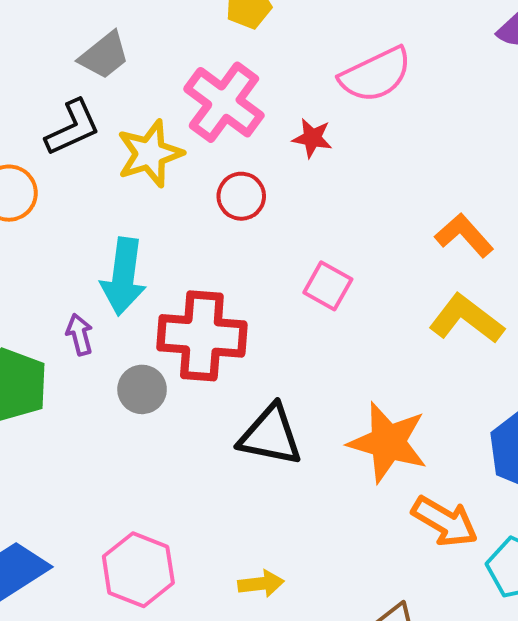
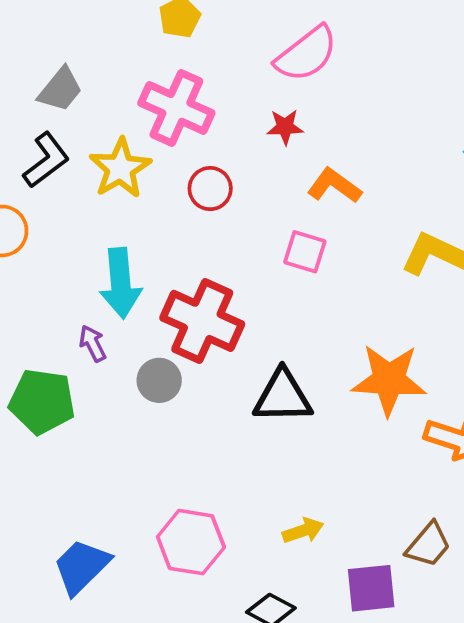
red star: (312, 138) -> (285, 127), moved
orange L-shape: (464, 235) -> (334, 186), moved
red cross: (202, 336) -> (202, 321), turned 32

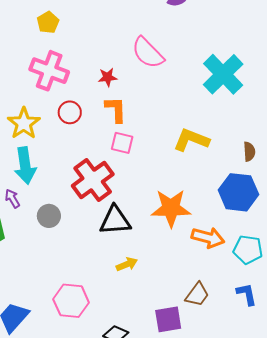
pink semicircle: (306, 54) -> (148, 53), moved, turned 87
yellow star: (120, 168) -> (24, 123), moved
orange L-shape: (334, 186) -> (116, 109), moved, turned 56
red cross: (202, 321) -> (93, 180), moved, turned 33
yellow arrow: (303, 531) -> (127, 264), moved

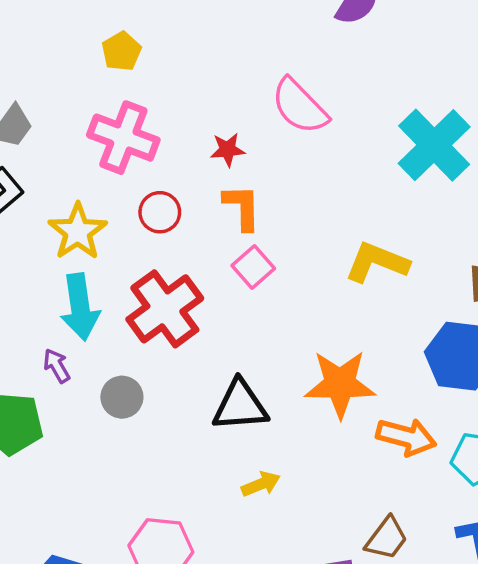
pink square: (122, 143) -> (253, 267), turned 35
red cross: (93, 180) -> (165, 309), moved

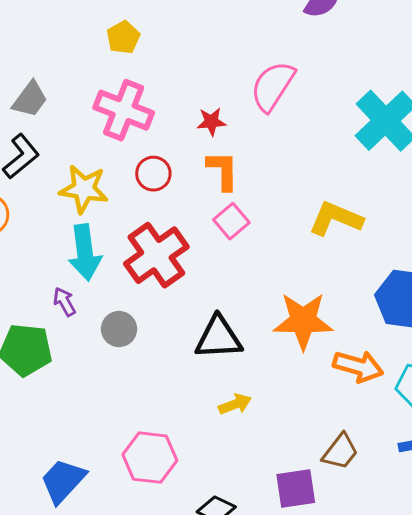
pink semicircle: (300, 106) -> (273, 86), turned 76
yellow star: (78, 232) -> (84, 189), turned -30

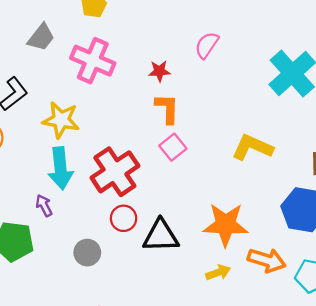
pink semicircle: (273, 86) -> (207, 45), size x0.7
gray trapezoid: (30, 99) -> (41, 37), moved
red circle: (153, 174) -> (124, 218), moved
gray circle: (119, 329) -> (87, 253), moved
yellow arrow: (235, 404) -> (218, 272), moved

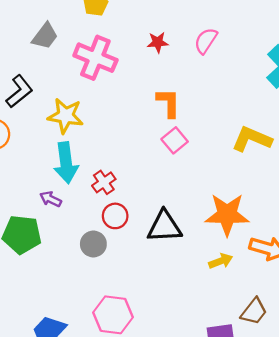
red star: (159, 71) -> (158, 42), moved
red cross: (115, 172) -> (104, 182), moved, size x0.5
purple arrow: (44, 206) -> (51, 199), turned -35
red circle: (124, 218) -> (115, 216), moved

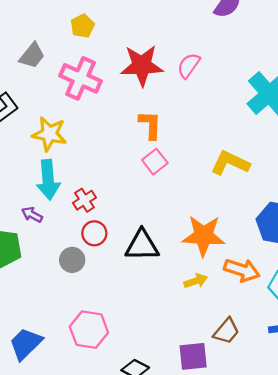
red star: (158, 42) -> (142, 65), size x2.0

